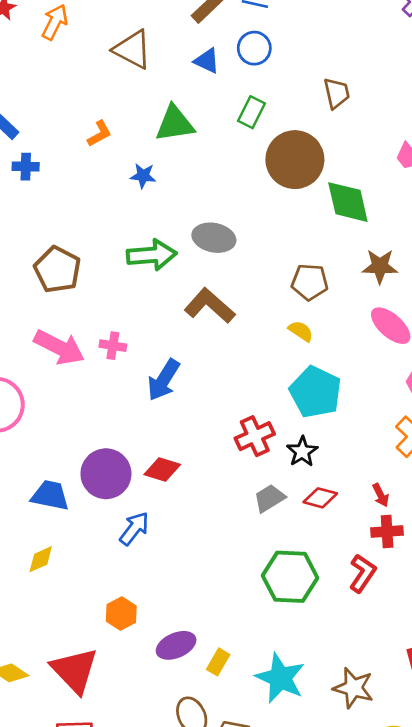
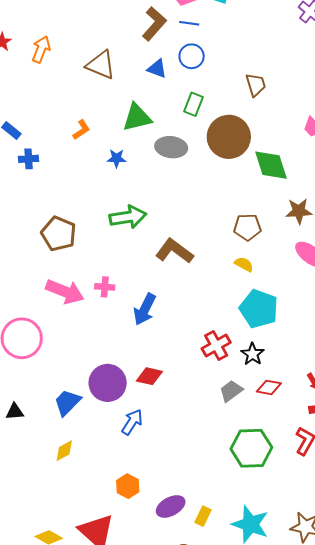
gray ellipse: (214, 238) -> (171, 147), moved
blue trapezoid: (50, 495) -> (67, 403), turned -52

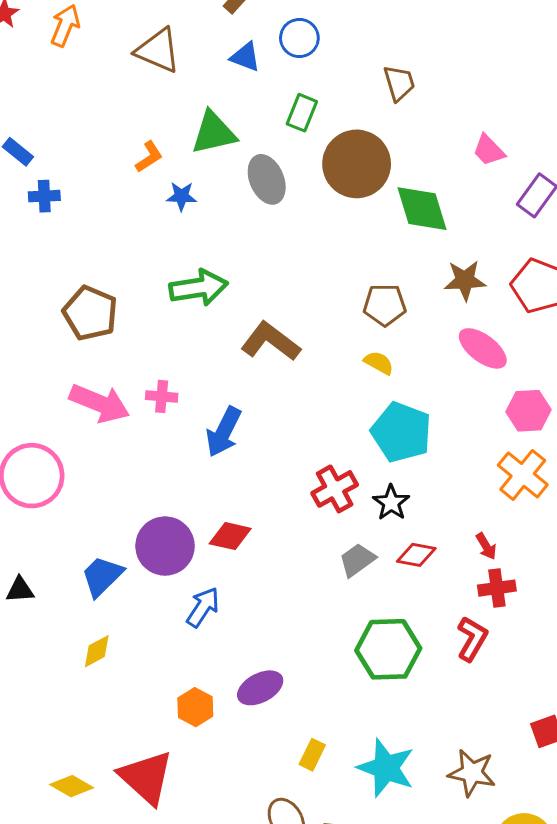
orange L-shape: (81, 130) -> (149, 157), moved
gray ellipse: (171, 147) -> (267, 179), turned 60
purple ellipse: (171, 506) -> (260, 688), moved

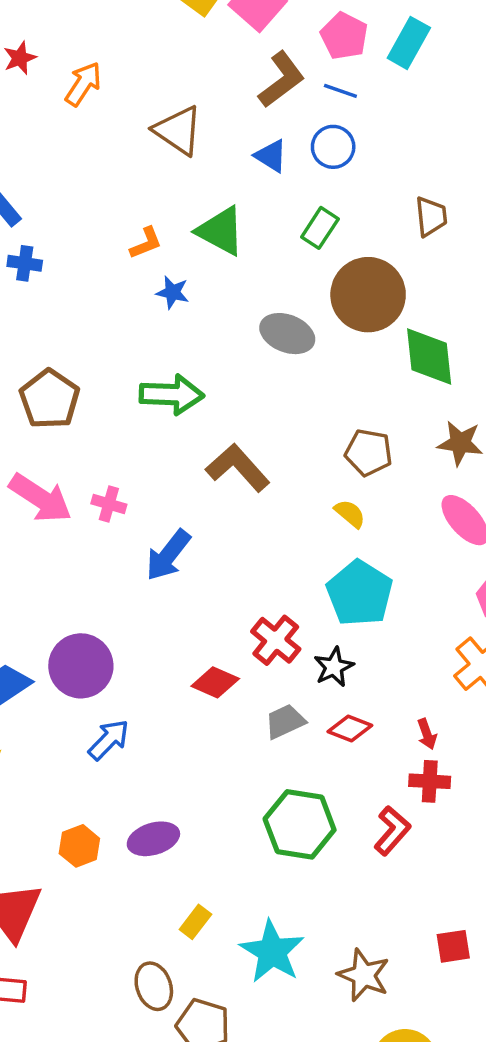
green triangle: (214, 133) -> (221, 231), turned 30
gray ellipse: (267, 179) -> (287, 334), moved, turned -57
red cross: (335, 489) -> (276, 640), turned -33
red diamond: (230, 536) -> (215, 682), moved

